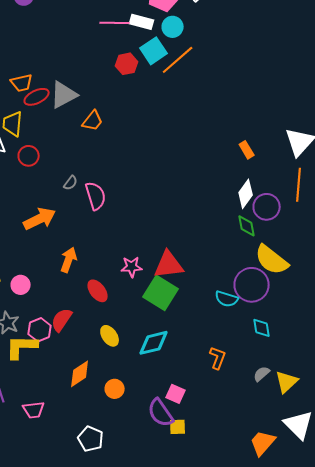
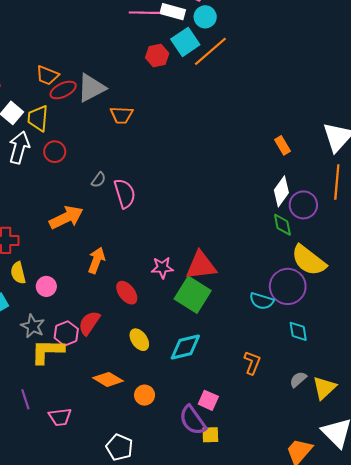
orange trapezoid: (22, 83) -> (47, 75), turned 35
orange trapezoid: (93, 121) -> (122, 115), turned 55
orange diamond: (80, 374) -> (108, 379), turned 64

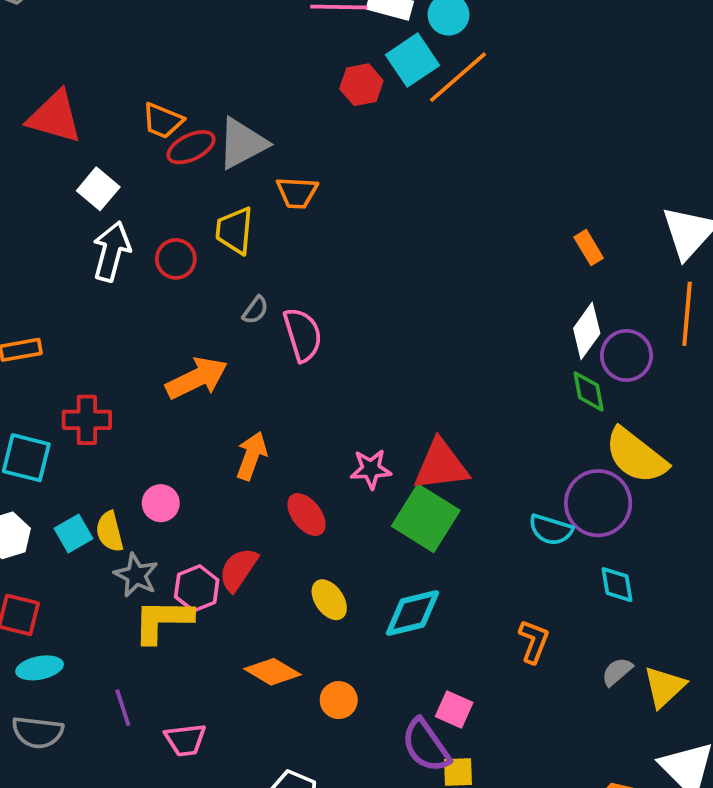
yellow trapezoid: (38, 118) -> (235, 231), moved
yellow semicircle: (18, 273) -> (110, 532), moved

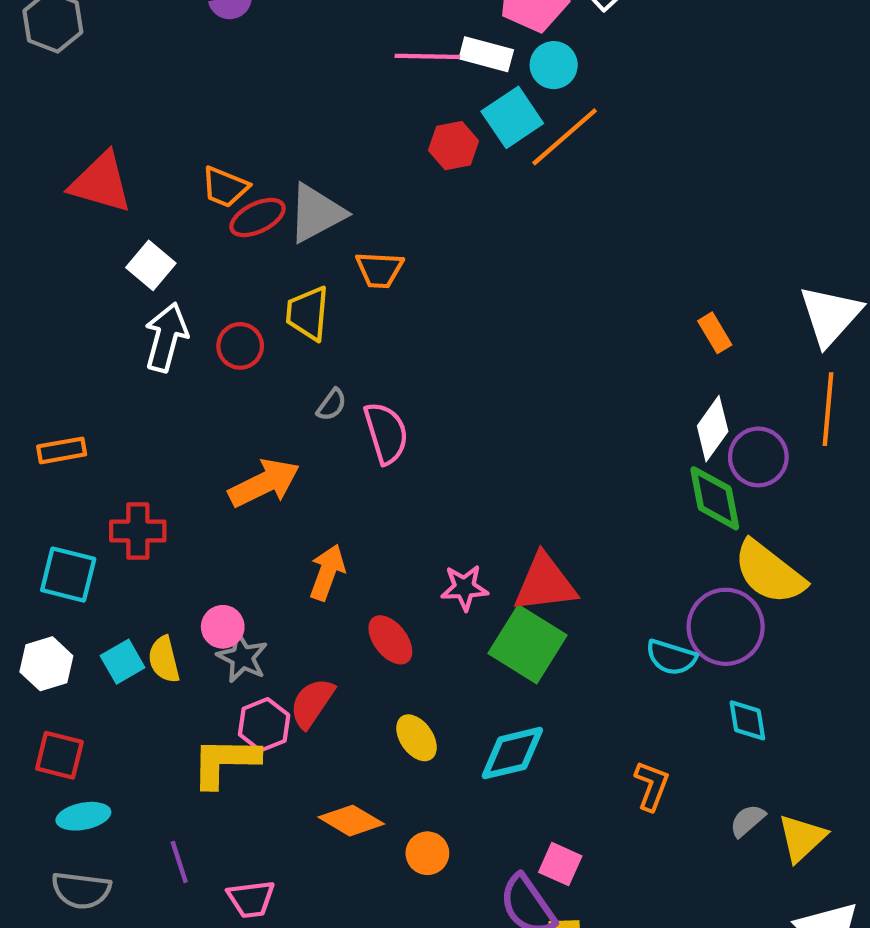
green diamond: (589, 391) -> (715, 498), size x1.4
gray star: (136, 575) -> (242, 657), moved

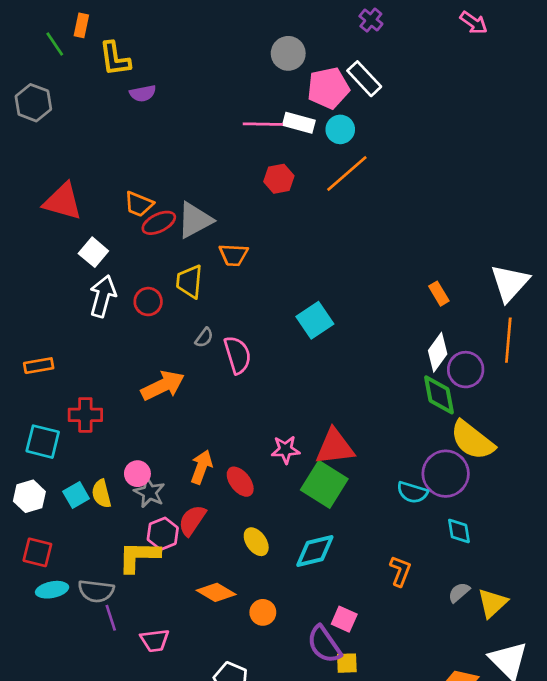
cyan square: (512, 117) -> (315, 320), moved
orange arrow: (327, 572) -> (201, 467), moved
gray semicircle: (81, 890) -> (96, 591), moved

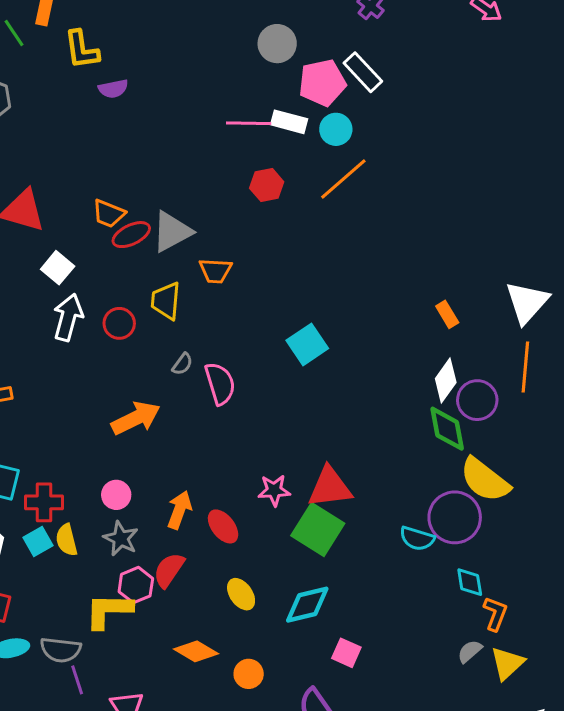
red cross: (85, 415) -> (44, 502), moved
pink circle: (137, 474) -> (116, 495), moved
orange L-shape: (400, 571) -> (495, 614), moved
pink square: (344, 619) -> (346, 653), moved

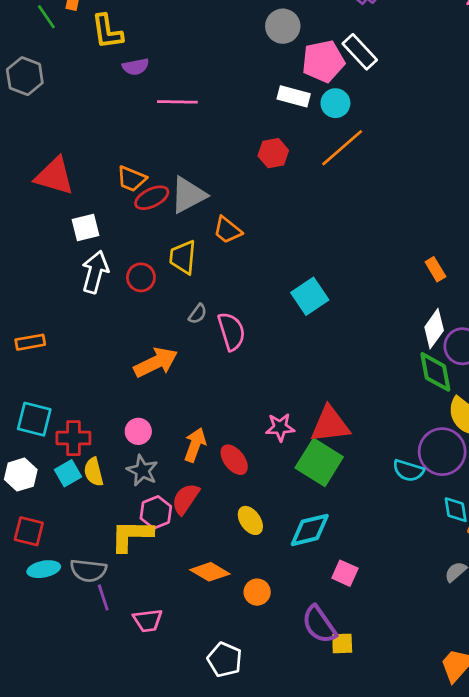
pink line: (249, 123) -> (177, 102), moved
white square: (58, 268) -> (86, 227), turned 36
orange trapezoid: (215, 271) -> (227, 230), turned 36

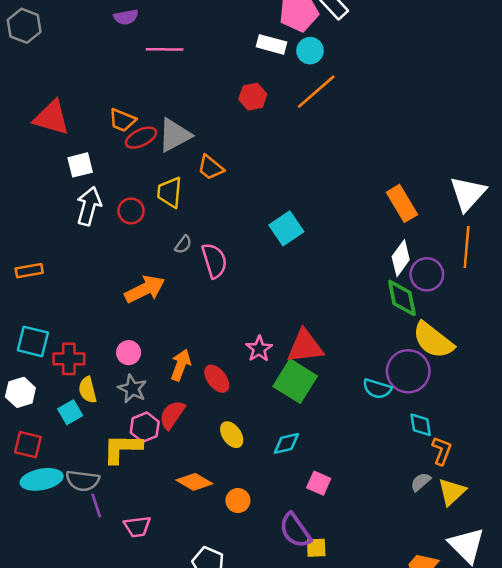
orange rectangle: (435, 269) -> (402, 203), size x1.6
pink star: (280, 427) -> (259, 349), turned -30
cyan square: (68, 473) -> (70, 412), moved
cyan diamond: (310, 530) -> (286, 443), size x0.7
cyan ellipse: (44, 569) -> (42, 479), size x1.4

